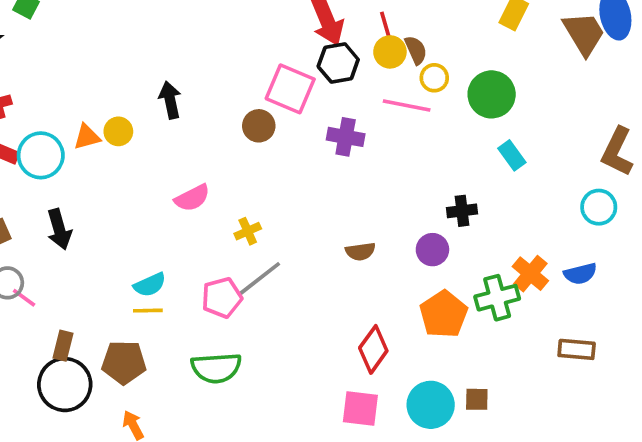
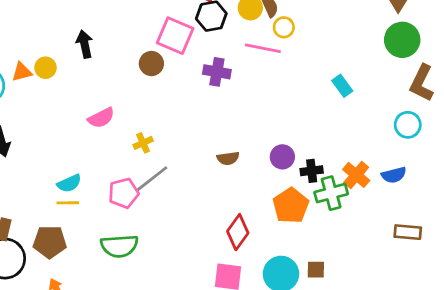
green circle: (492, 94) -> (402, 40), moved
black cross: (462, 211) -> (312, 171), moved
brown rectangle: (577, 349) -> (408, 232), moved

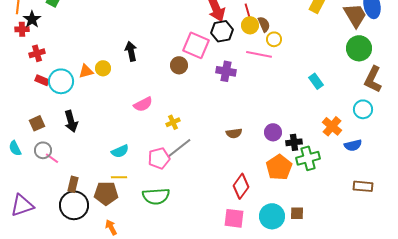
orange cross: (356, 175) -> (332, 126), moved
yellow line: (68, 203) -> (119, 177), moved

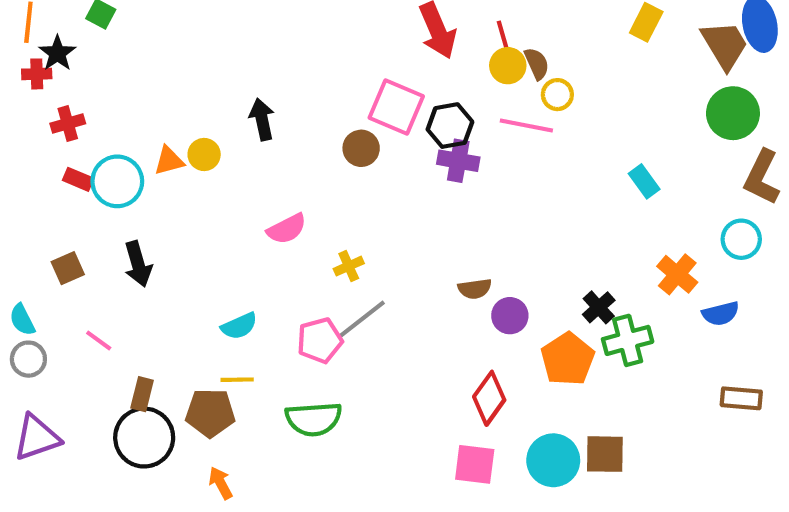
black hexagon: (222, 31) -> (450, 126), moved
purple circle: (273, 132) -> (510, 316), moved
black cross: (294, 142) -> (599, 307), turned -35
gray circle: (43, 150) -> (28, 359), moved
brown square: (297, 213) -> (605, 454), size x1.5

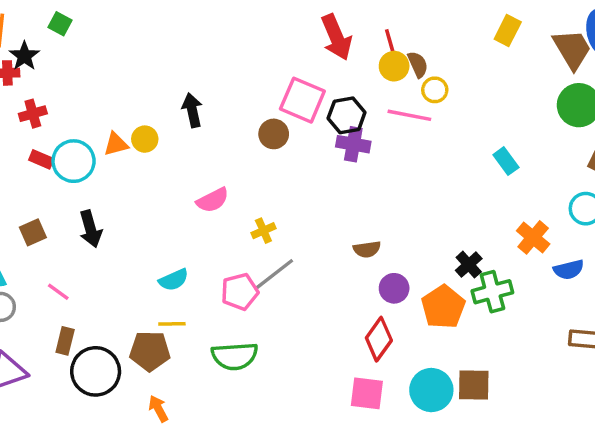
purple circle: (510, 316) -> (394, 288), moved
brown rectangle: (142, 394) -> (65, 341), moved

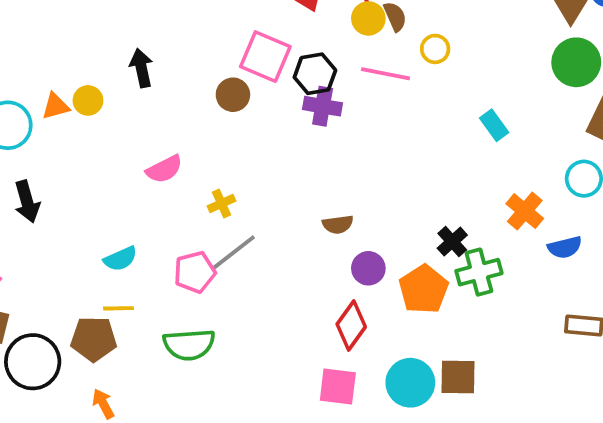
yellow circle: (435, 90) -> (435, 49), moved

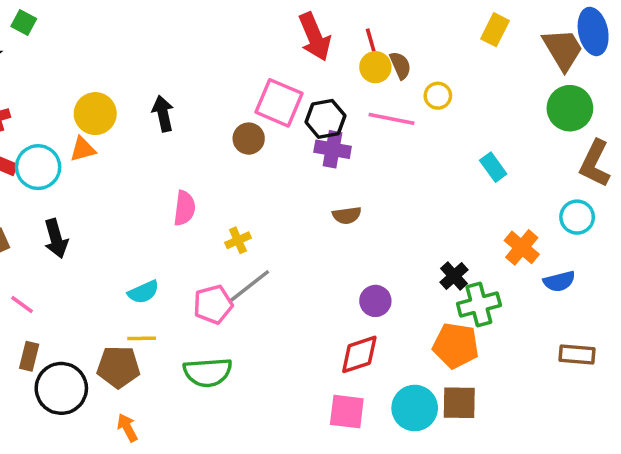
yellow circle: (88, 100) -> (95, 114), moved, size x1.5
pink semicircle: (164, 169) -> (184, 208), turned -56
brown semicircle: (338, 224) -> (347, 215), moved
orange pentagon: (424, 289) -> (456, 346), moved, turned -30
red diamond: (351, 325) -> (359, 354), turned 36

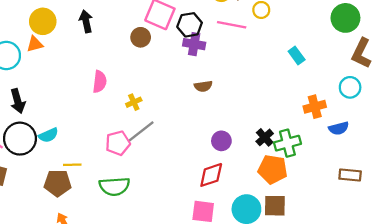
orange cross: (522, 247) -> (315, 107), turned 35
black cross: (454, 276) -> (265, 137), moved
cyan semicircle: (143, 292) -> (48, 135), moved
black circle: (61, 388) -> (20, 139), moved

